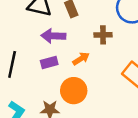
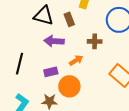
purple rectangle: (49, 62) -> (51, 72), moved

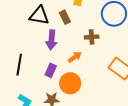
purple arrow: (54, 41) -> (51, 40), turned -84
purple rectangle: (51, 72) -> (51, 70), turned -48

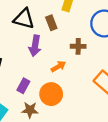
purple rectangle: (51, 70) -> (23, 86), moved

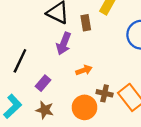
brown cross: (78, 46) -> (105, 93), moved
orange circle: (51, 94) -> (84, 107), moved

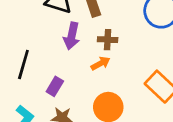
brown cross: (105, 93) -> (108, 40), moved

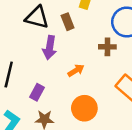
brown cross: (108, 40) -> (107, 47), moved

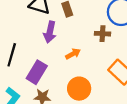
purple rectangle: (37, 92) -> (37, 72), size x1.5

